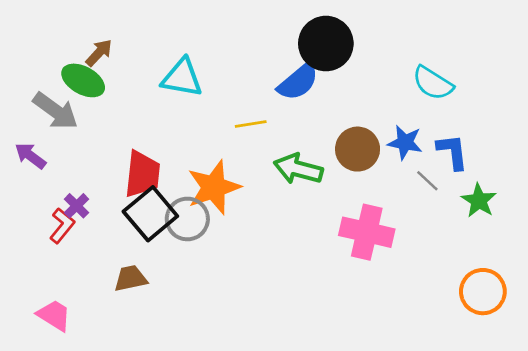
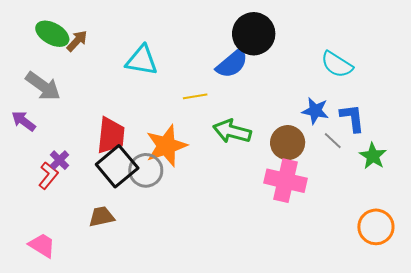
green ellipse: (83, 80) -> (52, 34), moved
brown circle: (358, 149) -> (288, 143), moved

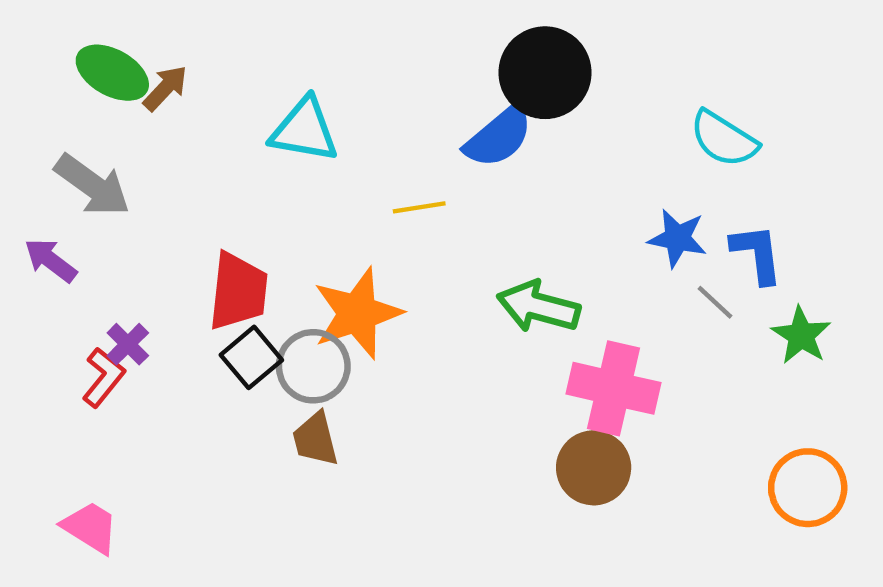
green arrow: (232, 131) -> (538, 307), moved
brown circle: (288, 143) -> (594, 468), moved
black square: (117, 166) -> (251, 357), size x0.7
brown trapezoid: (102, 217) -> (315, 439), moved, turned -92

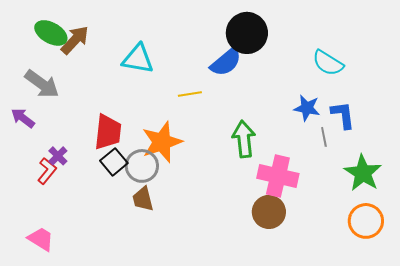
brown arrow: (165, 88) -> (75, 40), size x1.4
gray line: (715, 302) -> (324, 137), turned 36
green arrow: (538, 307) -> (244, 139), turned 69
green star: (801, 335) -> (363, 173), moved, size x1.4

